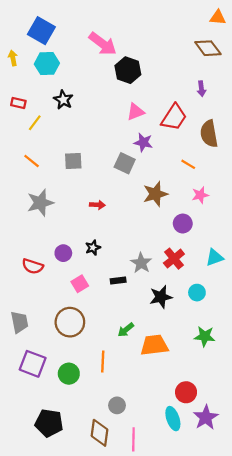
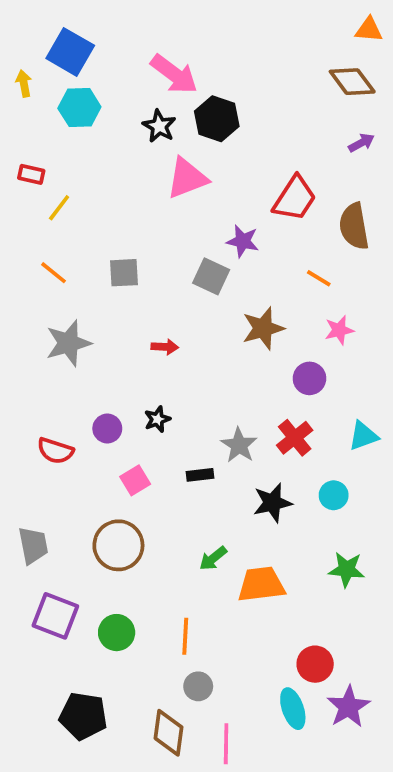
yellow arrow: (13, 58) -> (24, 83), moved
purple arrow: (201, 89) -> (361, 143), moved, turned -112
black star: (63, 100) -> (159, 126), moved
pink triangle: (136, 112) -> (187, 178), moved, size x1.4
orange line: (103, 362) -> (185, 636), moved

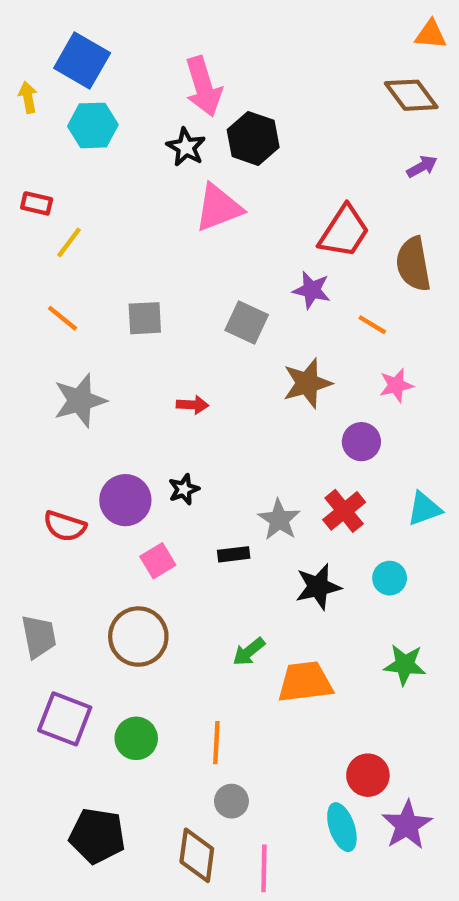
pink arrow: (174, 74) -> (203, 86), turned 36
purple star: (243, 241) -> (312, 290), moved
purple circle: (107, 428) -> (125, 500), size x1.5

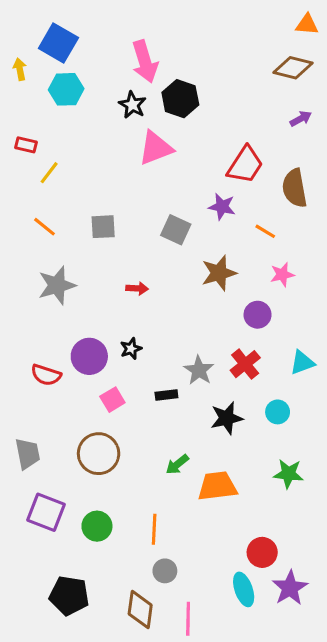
brown diamond: (411, 95) -> (293, 68), turned -39

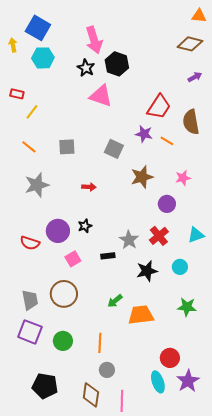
pink triangle: (156, 148) -> (101, 96), turned 40
orange line: (265, 231) -> (167, 141), moved
gray trapezoid: (28, 454) -> (30, 300), moved

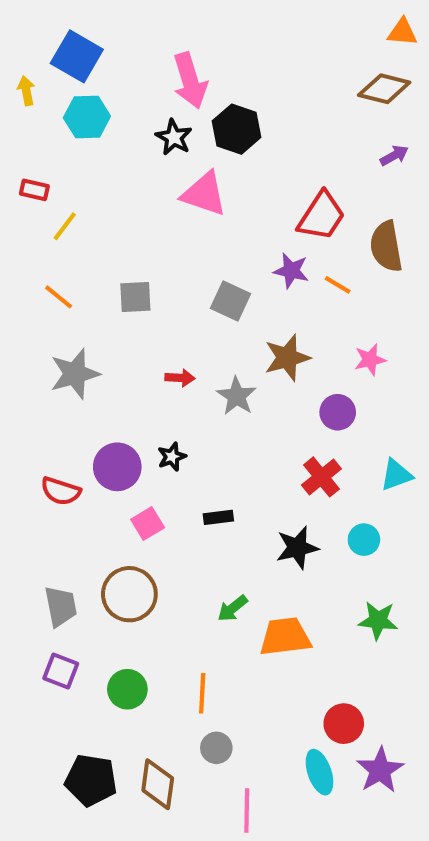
gray star: (129, 240) -> (237, 396), moved
purple square: (30, 332) -> (61, 671), size x0.7
brown diamond: (91, 395) -> (158, 784), moved

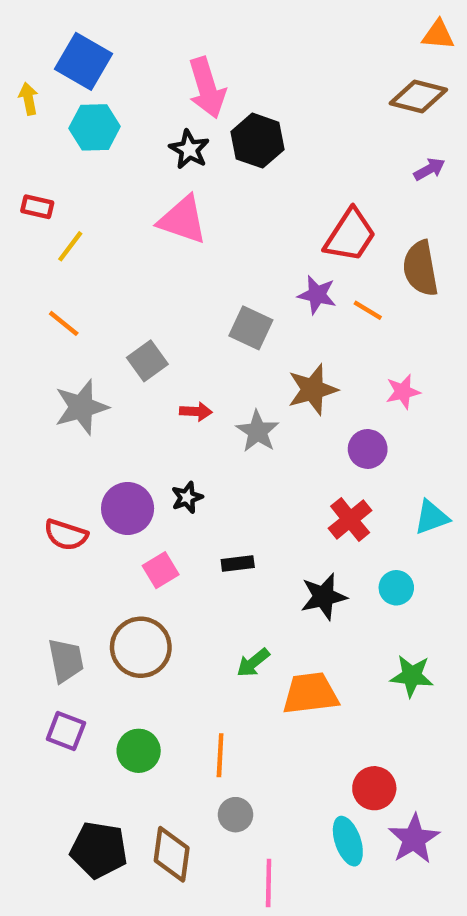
pink triangle: (204, 194) -> (183, 220), moved
gray square: (135, 297) -> (147, 361), moved, turned -33

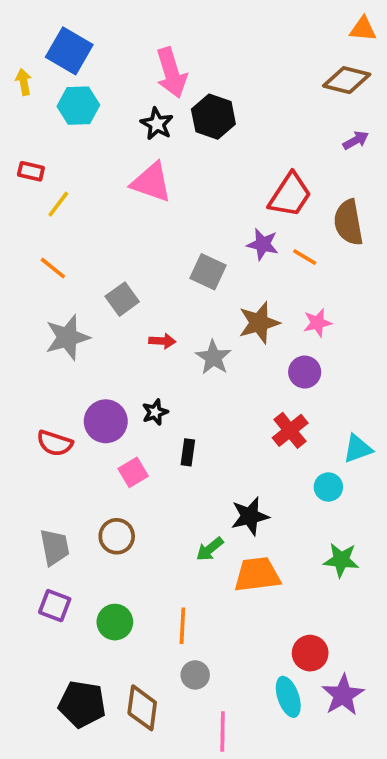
pink star: (403, 392) -> (317, 323), moved
cyan triangle: (432, 517) -> (358, 449), moved
black rectangle: (238, 564) -> (188, 452), moved, turned -75
black star: (324, 597) -> (250, 516), moved
brown circle: (141, 647) -> (117, 536), size x0.7

